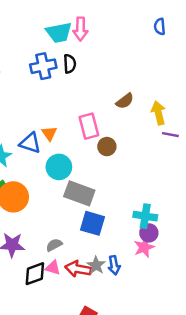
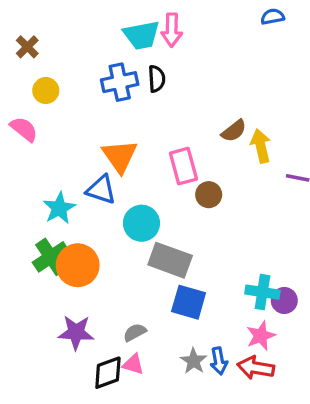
blue semicircle: (160, 27) -> (273, 17), moved, turned 84
yellow arrow: (158, 113) -> (261, 146), moved
orange triangle: (49, 133) -> (120, 156), moved, size x1.6
purple circle: (149, 233) -> (284, 300), moved
red arrow: (78, 269) -> (256, 368), moved

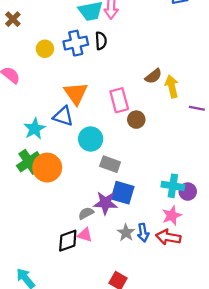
yellow circle: (46, 91) -> (45, 49), moved
gray rectangle: (170, 260) -> (110, 164), size x0.7
purple star: (76, 332) -> (105, 203), moved

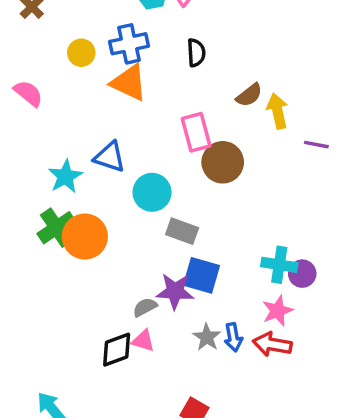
black semicircle: (101, 41) -> (196, 53), moved
orange triangle: (76, 93) -> (129, 83), moved, turned -30
brown circle: (136, 120) -> (223, 162), size x1.5

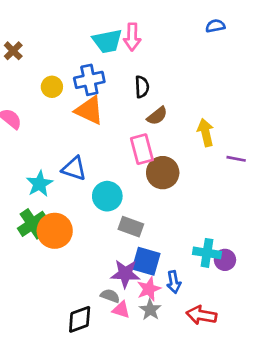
brown semicircle: (249, 95) -> (157, 116), moved
gray semicircle: (145, 307) -> (110, 296), moved, turned 48
pink star: (277, 311) -> (149, 289), moved
blue arrow: (233, 337) -> (174, 282), moved
pink triangle: (143, 341) -> (121, 310), moved

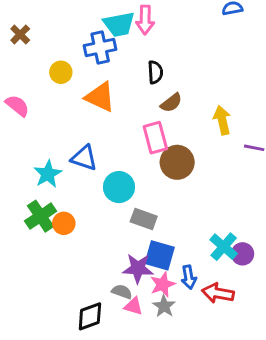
blue cross: (89, 80) -> (100, 48), moved
orange circle: (55, 231) -> (64, 223), size x0.6
cyan cross: (207, 253) -> (224, 247), turned 32
red arrow: (201, 315) -> (218, 293), moved

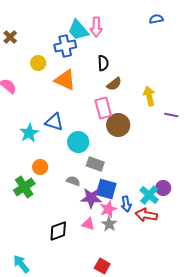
cyan trapezoid: (119, 24) -> (78, 30), turned 60
green cross: (41, 216) -> (24, 187), moved
cyan cross: (224, 247) -> (149, 195), moved
gray semicircle: (122, 292) -> (73, 181), moved

